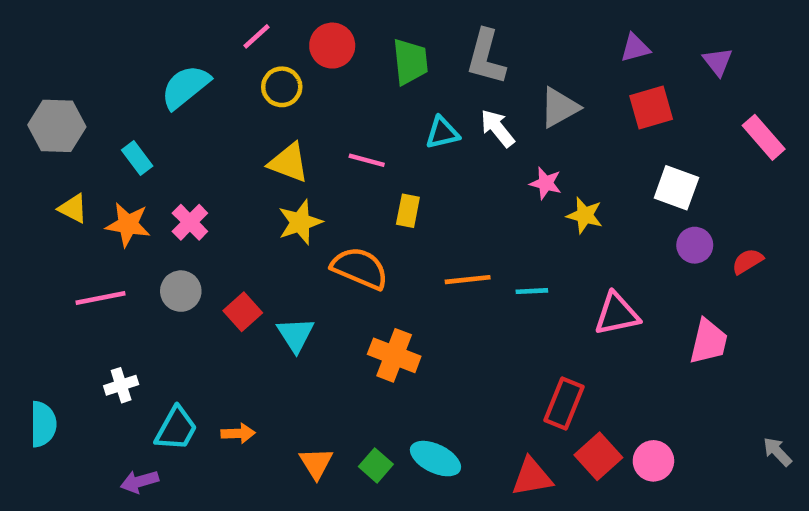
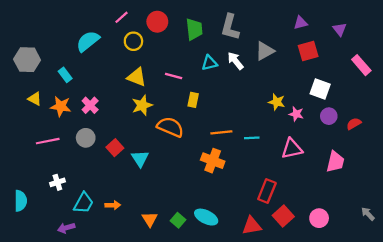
pink star: (546, 183) -> (296, 114), moved
orange cross: (394, 355) -> (213, 161), moved
pink circle: (653, 461) -> (319, 218), moved

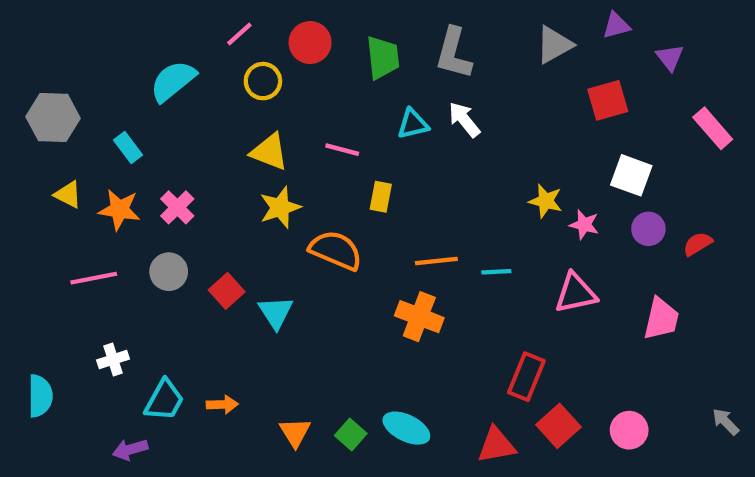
purple triangle: (301, 23) -> (616, 25), moved
gray triangle: (265, 51) -> (554, 45), moved

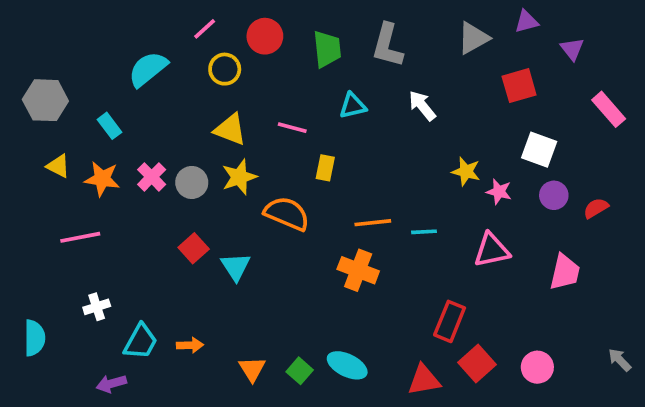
white arrow: (464, 120) -> (422, 106), moved
gray circle: (169, 272) -> (192, 182), moved

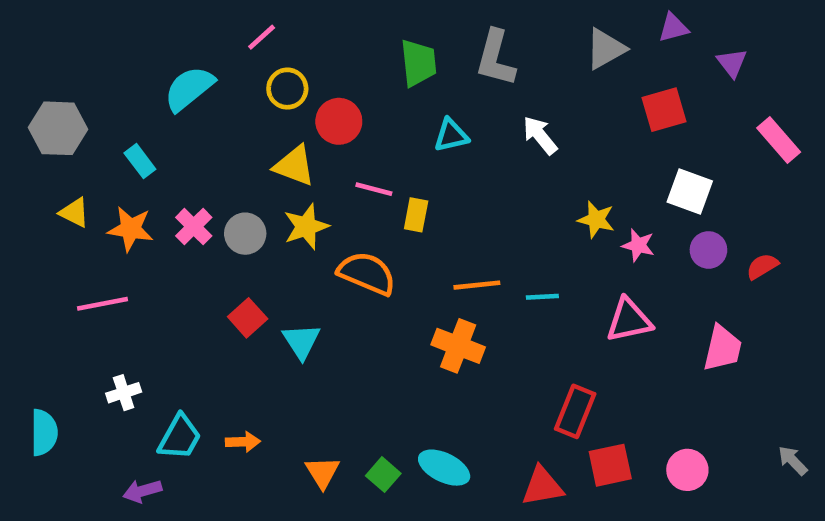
red circle: (265, 36) -> (339, 121), moved
pink line: (292, 128) -> (374, 189), moved
red square: (477, 363) -> (610, 465), turned 30

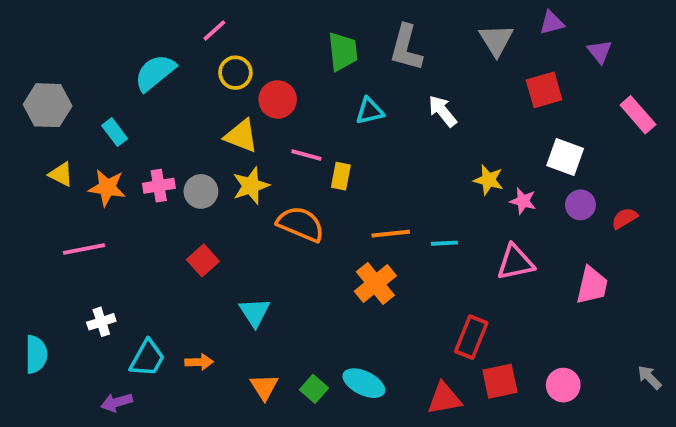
gray triangle: (606, 49) -> (496, 40), turned -33
pink cross: (194, 227) -> (159, 186), turned 36
cyan triangle: (301, 341) -> (255, 312), moved
orange cross: (458, 346) -> (375, 283), turned 30

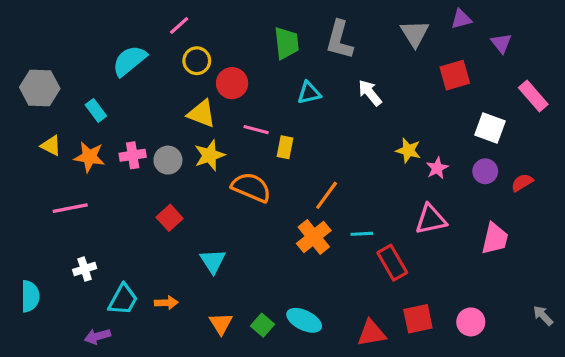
white square: (565, 157) -> (490, 128), moved
pink star: (523, 201) -> (437, 168), turned 30
orange line: (391, 234) -> (327, 195), turned -48
cyan line: (444, 243) -> (362, 234), moved
red rectangle: (471, 337) -> (392, 263), moved, turned -52

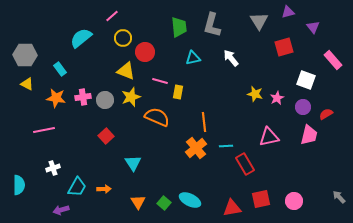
yellow triangle: (51, 146) -> (27, 84), moved
pink star: (437, 168) -> (277, 98), moved
orange line: (327, 195) -> (204, 122), turned -42
pink trapezoid: (495, 239) -> (309, 135), moved

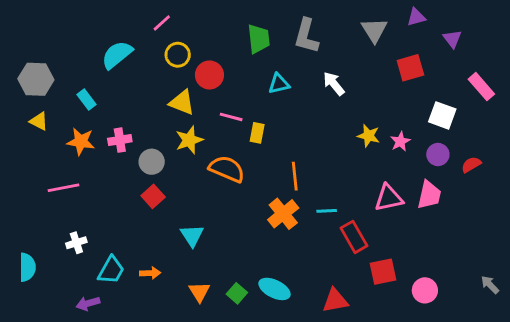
gray circle: (105, 100) -> (152, 162), moved
pink trapezoid: (309, 135) -> (429, 195), moved
red square: (261, 199) -> (383, 272), moved

